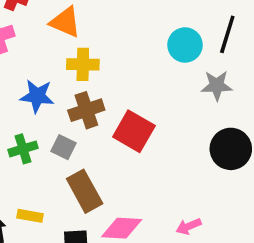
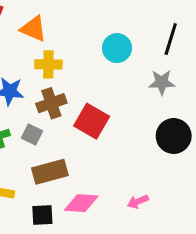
cyan circle: (185, 45) -> (117, 48), moved
brown rectangle: (85, 191) -> (50, 172), turned -76

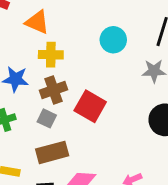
gray square: (32, 135) -> (47, 118), moved

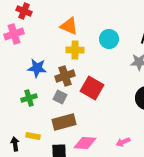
orange triangle: (37, 22) -> (69, 26), moved
yellow cross: (51, 55) -> (75, 50), moved

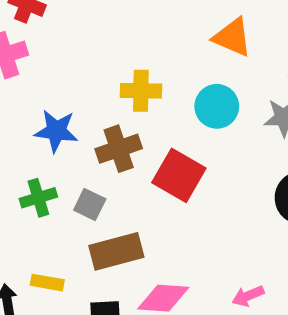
orange triangle: (69, 26) -> (232, 37), moved
cyan circle: (109, 39) -> (217, 106), moved
gray square: (60, 97) -> (90, 204), moved

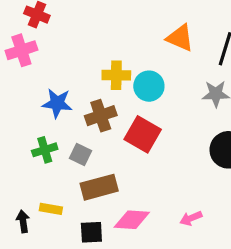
cyan circle: (217, 106) -> (149, 86), moved

